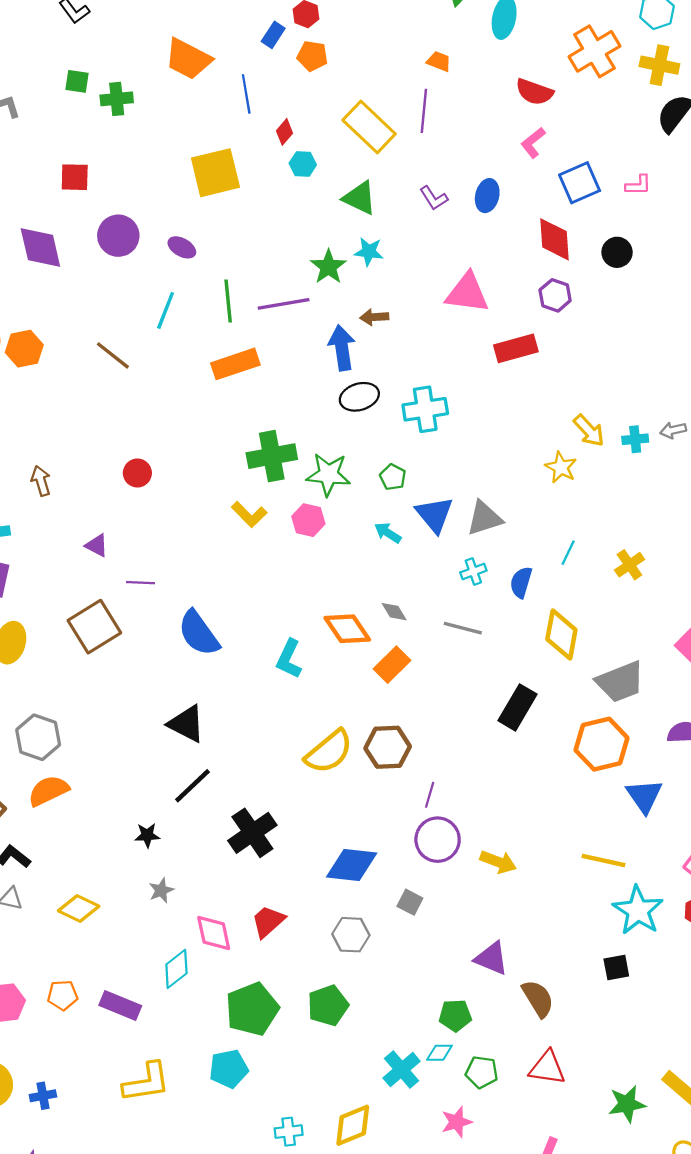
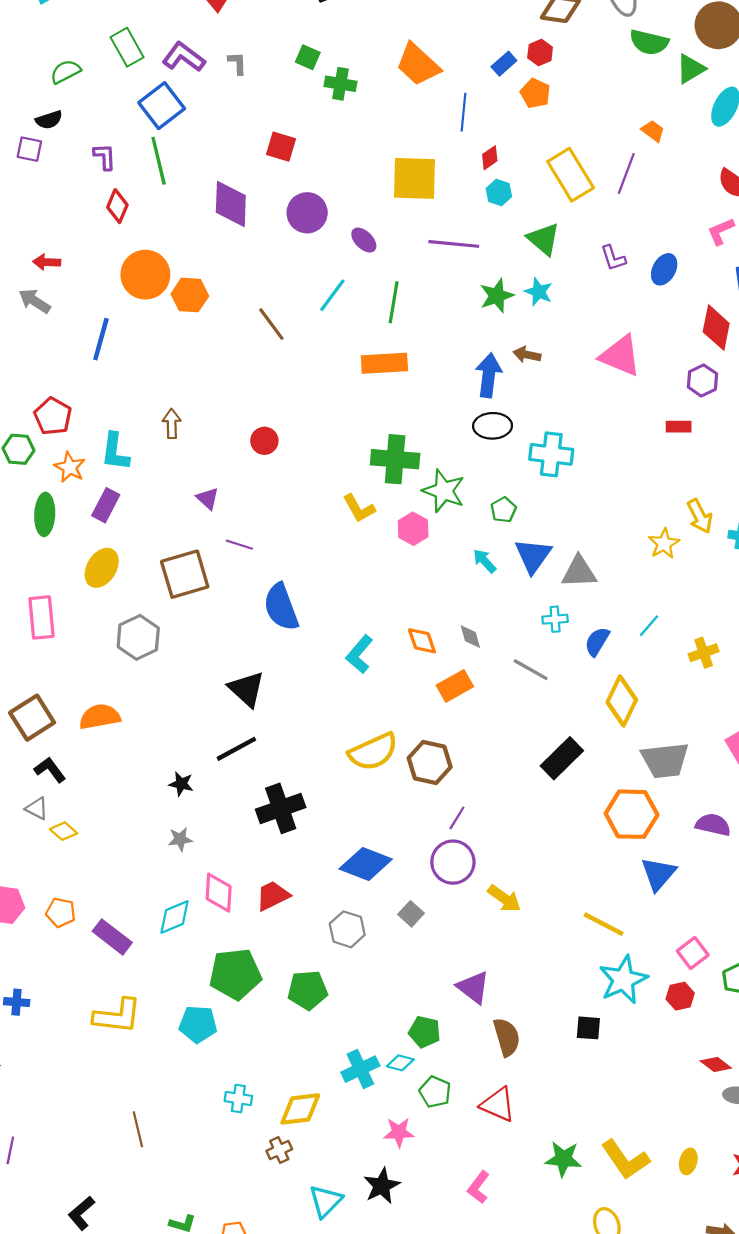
purple line: (284, 304) -> (454, 244), moved
red rectangle: (516, 348) -> (679, 427), moved, size x0.6
orange diamond: (347, 629) -> (422, 641), size x0.7
gray hexagon: (38, 737) -> (138, 637), moved
yellow diamond: (79, 909) -> (64, 831), moved, size x0.7

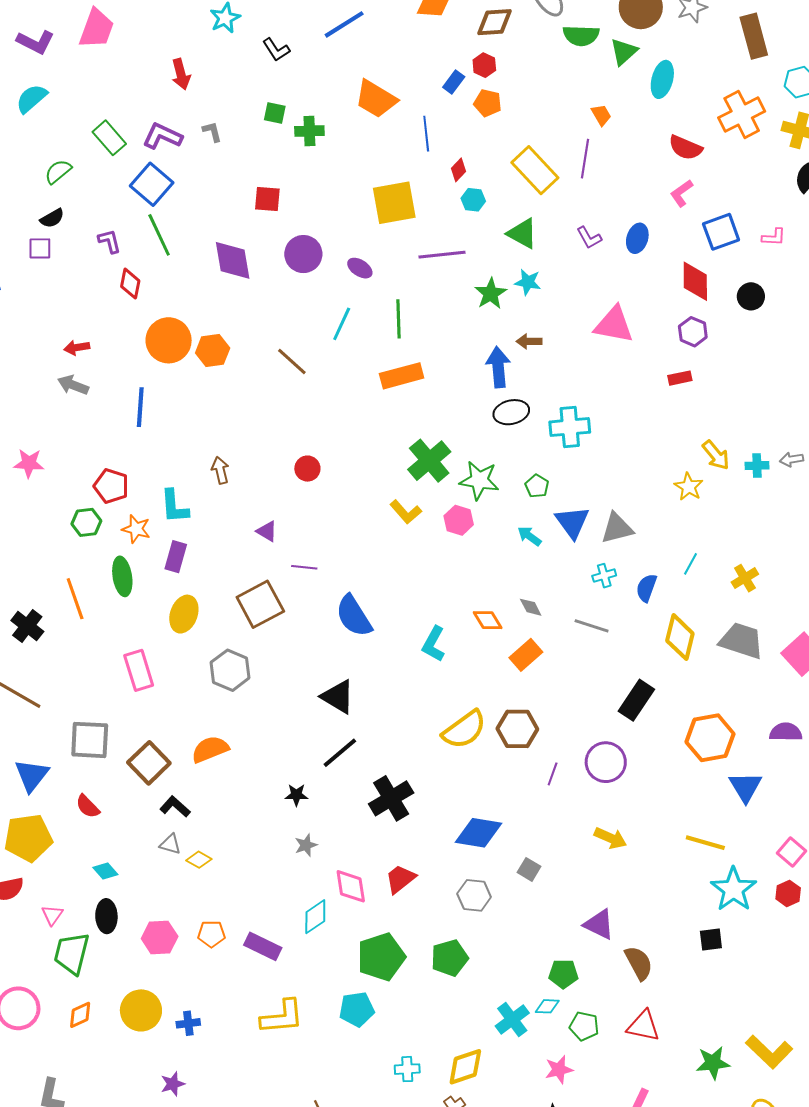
orange trapezoid: (653, 131) -> (601, 115), turned 35
green cross: (395, 459) -> (429, 461), turned -33
gray trapezoid: (665, 760) -> (741, 641), moved, turned -144
purple circle: (453, 862) -> (606, 762), moved

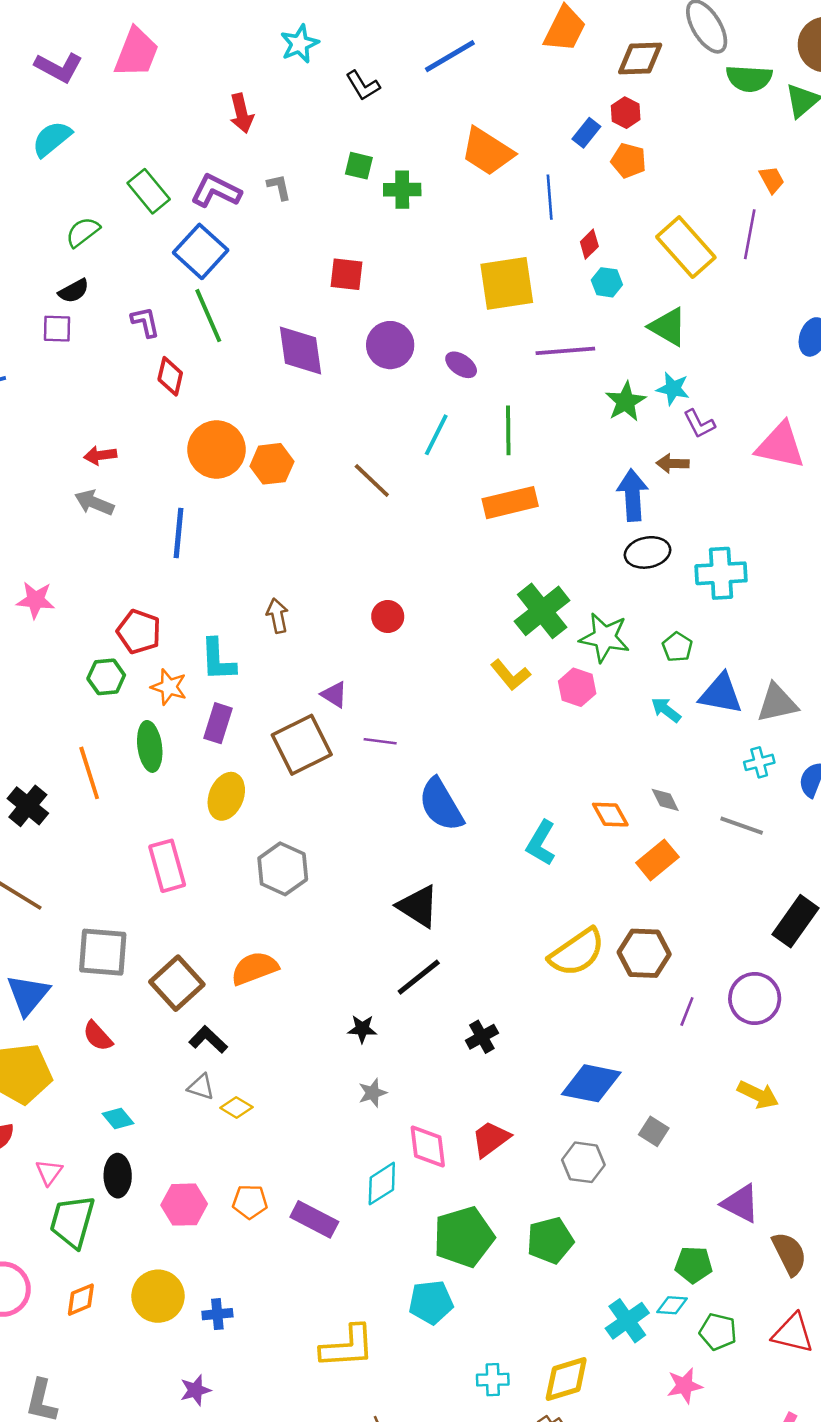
purple L-shape: (589, 238) -> (699, 424), moved
blue triangle: (572, 522) -> (721, 694), turned -45
brown square: (260, 604) -> (302, 745), moved
black cross: (391, 798) -> (482, 1037), size x0.6
yellow L-shape: (282, 1017) -> (347, 1347), moved

